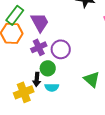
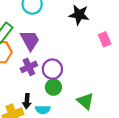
green circle: (48, 68) -> (53, 87), moved

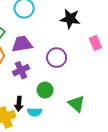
purple trapezoid: (30, 40) -> (22, 44), turned -70
purple circle: (52, 69) -> (57, 58), moved

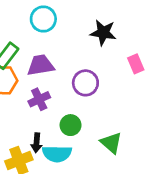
cyan semicircle: (35, 112) -> (57, 154), size x1.5

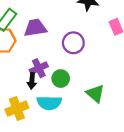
purple cross: (39, 99) -> (39, 68), moved
black arrow: (37, 143) -> (32, 81), moved

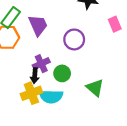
purple trapezoid: (35, 28) -> (38, 25), turned 75
yellow cross: (17, 109) -> (31, 93), moved

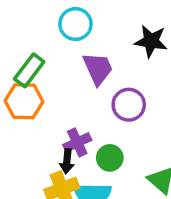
purple trapezoid: (38, 25) -> (98, 69), moved

